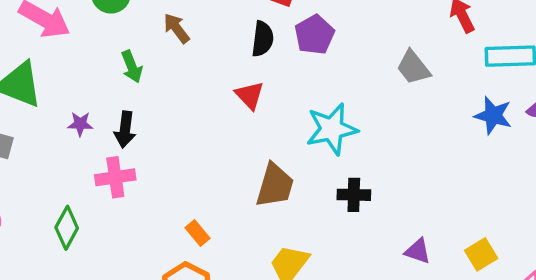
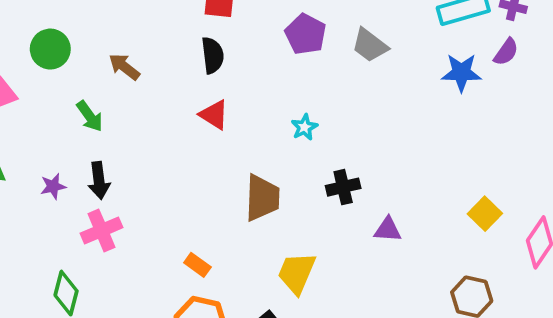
purple pentagon: (314, 35) -> (306, 34), moved
cyan star: (332, 129) -> (304, 127), size x0.5
purple triangle: (418, 251) -> (388, 230), moved

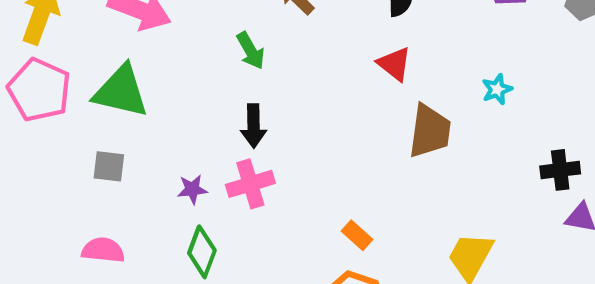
purple star: (53, 186) -> (192, 189), moved
black cross: (343, 187) -> (560, 170), moved
brown trapezoid: (262, 198) -> (430, 131), moved

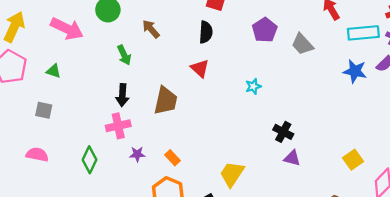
green triangle: (121, 91) -> (53, 71), size x0.5
brown trapezoid: (430, 131) -> (166, 101), moved
black cross: (560, 170) -> (283, 132), turned 30
purple star: (192, 189) -> (137, 154), moved

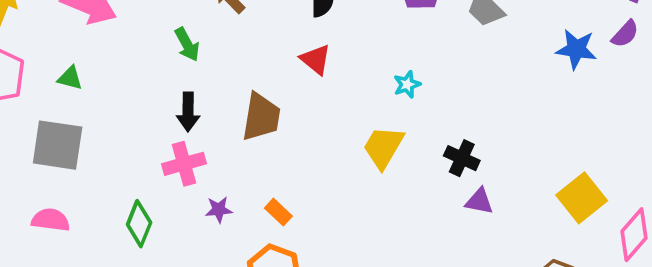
gray square: (44, 110) -> (58, 145), size x1.8
yellow square: (353, 160) -> (582, 198), size x1.4
yellow trapezoid: (232, 174) -> (383, 147), moved

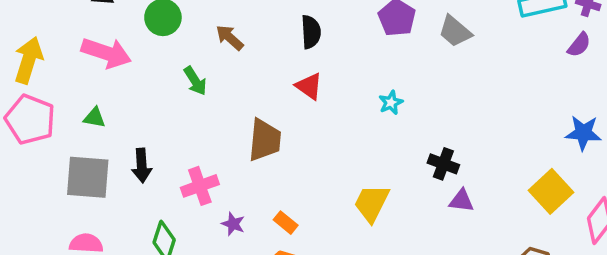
blue star: (576, 49) -> (583, 133), moved
black arrow: (188, 112) -> (142, 166), moved
yellow trapezoid: (383, 147) -> (372, 203), moved
purple star: (219, 210) -> (233, 224), turned 30

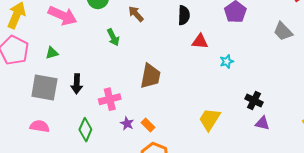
gray trapezoid: (455, 31) -> (283, 31), moved
red triangle: (309, 86) -> (200, 41), moved, turned -36
green triangle: (95, 118) -> (52, 53), turned -32
orange rectangle: (286, 223) -> (148, 125), moved

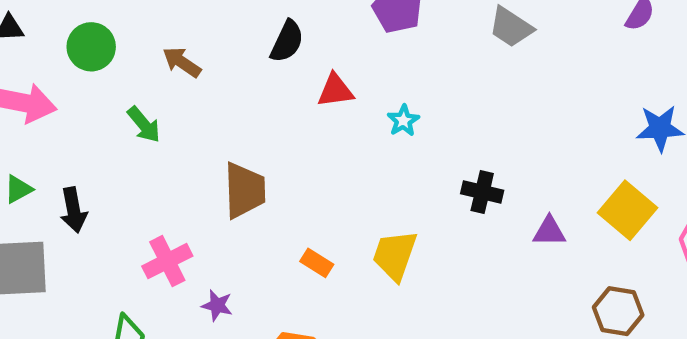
black semicircle: (184, 15) -> (287, 41), turned 36
black arrow: (77, 84) -> (74, 210), moved
purple triangle: (262, 123) -> (549, 231), moved
orange rectangle: (148, 125) -> (317, 263), moved

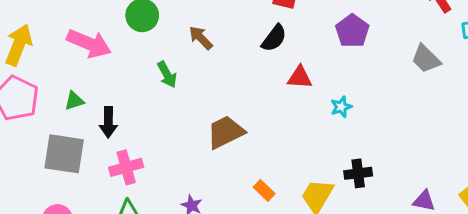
brown trapezoid: (245, 190) -> (225, 132), turned -126
black cross: (482, 192) -> (358, 173), moved, turned -32
pink cross: (167, 261) -> (126, 167), moved

